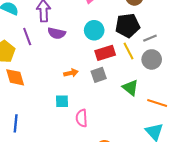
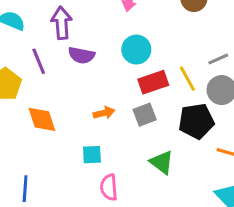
black pentagon: (128, 26) -> (196, 121), moved
orange diamond: (15, 77) -> (42, 119), moved
green triangle: (130, 88) -> (162, 162), moved
pink semicircle: (82, 118) -> (109, 187), moved

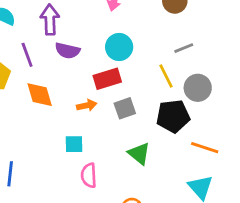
gray line: (218, 59) -> (184, 48), moved
red rectangle: (153, 82) -> (107, 79), moved
orange diamond: (42, 119) -> (40, 95), moved

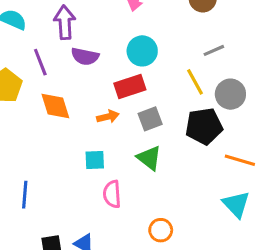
green triangle: (139, 154) -> (149, 158), moved

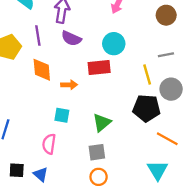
orange arrow: (108, 117) -> (69, 85), moved
gray square: (150, 119) -> (97, 152), moved
green triangle: (149, 158) -> (102, 123), turned 30
pink semicircle: (112, 194) -> (49, 144), moved

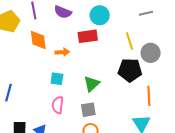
gray line: (166, 55) -> (146, 13), moved
orange line: (167, 139) -> (149, 96), turned 60
pink semicircle: (49, 144) -> (58, 105), moved

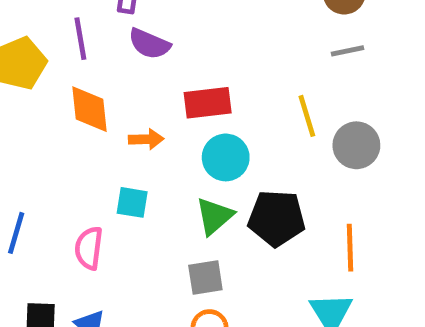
cyan circle: (100, 15) -> (226, 157), moved
black pentagon: (130, 70) -> (277, 218), moved
pink semicircle: (58, 105) -> (89, 248), moved

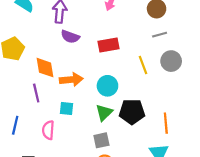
purple line: (80, 39) -> (36, 93), moved
red rectangle: (208, 103) -> (108, 45), moved
orange arrow: (146, 139) -> (71, 80), size x1.5
gray circle: (356, 145) -> (171, 61), moved

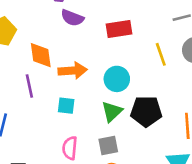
pink semicircle: (48, 130) -> (70, 148), moved

